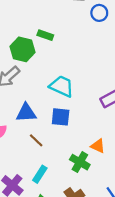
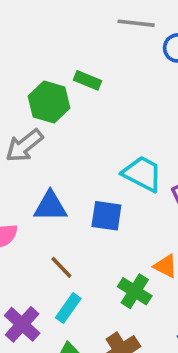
cyan trapezoid: (62, 86) -> (142, 174), moved
brown line: (36, 140) -> (61, 267), moved

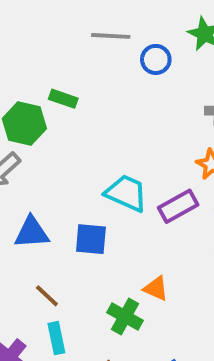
cyan rectangle: (68, 308) -> (56, 338), turned -44

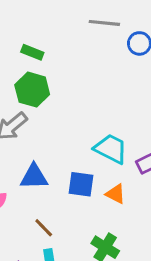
green rectangle: (63, 99) -> (32, 52), moved
orange triangle: (156, 288) -> (116, 194), moved

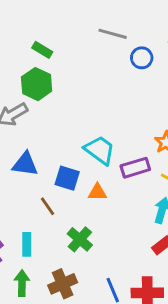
orange triangle: (116, 194) -> (97, 192), turned -36
brown line: (44, 228) -> (48, 206), moved

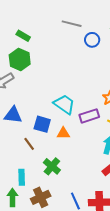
cyan rectangle: (27, 244) -> (22, 177), moved

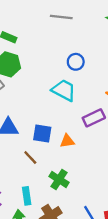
blue circle: (92, 40) -> (76, 62), moved
cyan trapezoid: (64, 104) -> (64, 90), moved

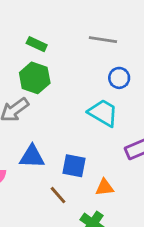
gray line: (61, 17) -> (103, 40), moved
orange triangle: (67, 141) -> (105, 187), moved

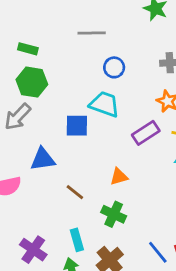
blue square: (74, 166) -> (77, 126), moved

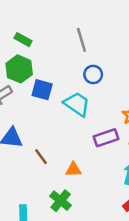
gray line: (92, 33) -> (81, 40), turned 60
blue square: (77, 126) -> (42, 90), moved
brown line: (75, 192) -> (41, 157), moved

